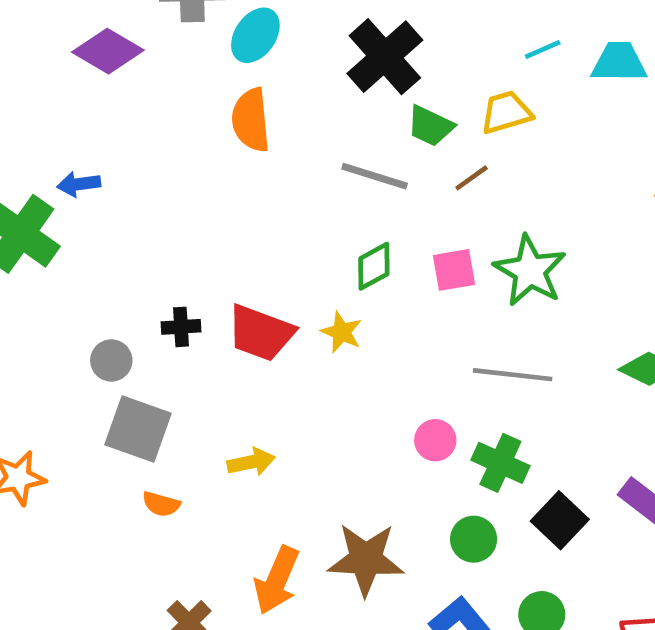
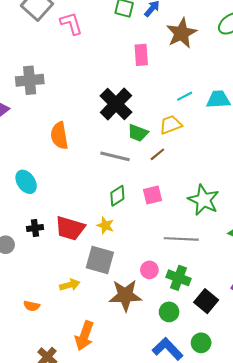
cyan ellipse: (255, 35) -> (26, 182), moved, turned -65
green star: (530, 271) -> (203, 200), moved
gray square: (138, 429) -> (100, 260), moved
brown star: (366, 559) -> (125, 295), moved

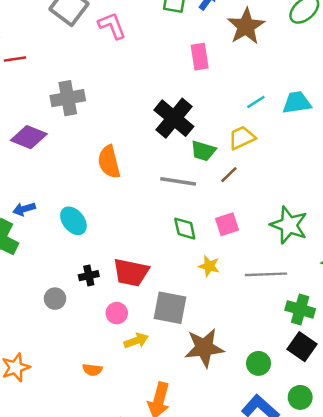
green diamond: (117, 196) -> (185, 229), turned -65
yellow star: (105, 225) -> (209, 266), moved
pink circle: (149, 270) -> (117, 313), moved
green cross: (178, 278) -> (300, 309), moved

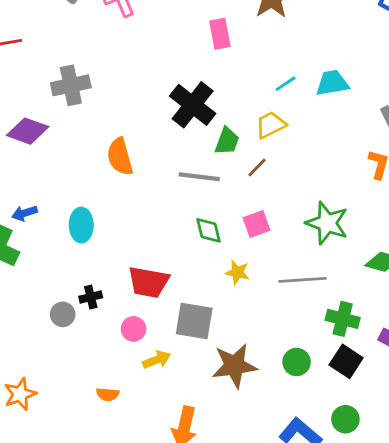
green trapezoid: (203, 151) -> (227, 141), turned -85
cyan ellipse: (73, 221) -> (81, 225), turned 40
black cross: (89, 276) -> (91, 297), moved
green circle: (258, 363) -> (297, 362), moved

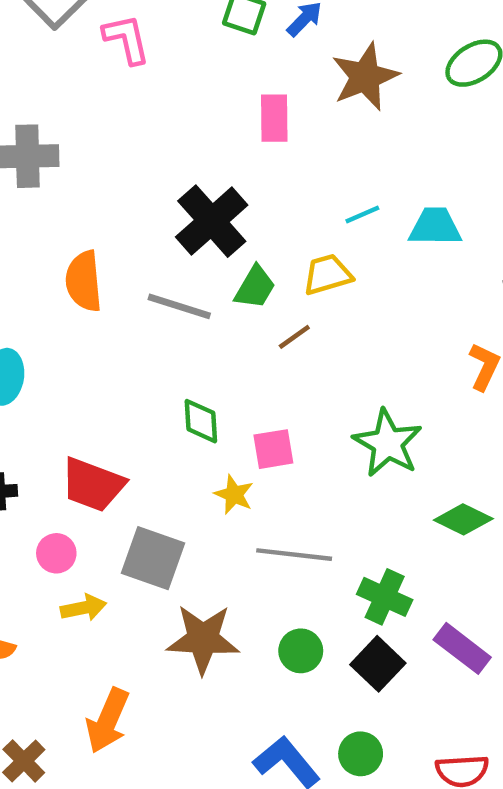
gray line: (199, 177) -> (179, 306), moved
pink square: (256, 224) -> (273, 449), moved
gray line: (302, 280) -> (294, 555), moved

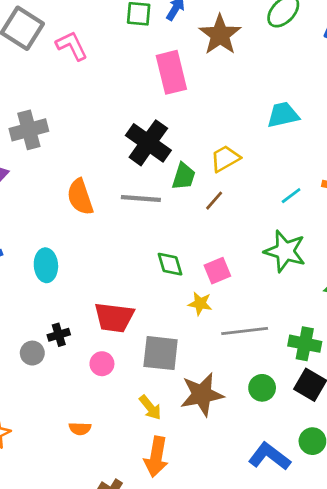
pink rectangle: (274, 118) -> (171, 72), size x1.4
cyan line: (362, 215) -> (291, 196), moved
yellow arrow: (84, 608) -> (150, 407), moved, turned 76

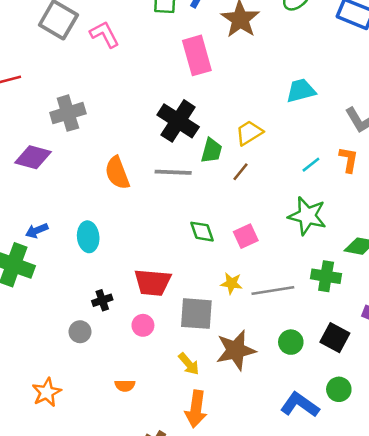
yellow star: (200, 304) -> (231, 283), moved
green cross: (305, 344) -> (326, 276), moved
gray circle: (32, 353) -> (80, 332), moved

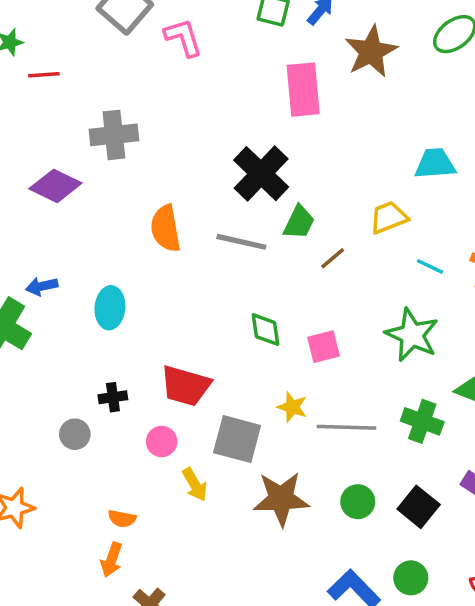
yellow trapezoid: (249, 133) -> (389, 217), moved
cyan line: (311, 165) -> (430, 266), turned 54
yellow arrow: (189, 364) -> (195, 485), moved
orange arrow: (196, 409) -> (112, 560), moved, size x0.7

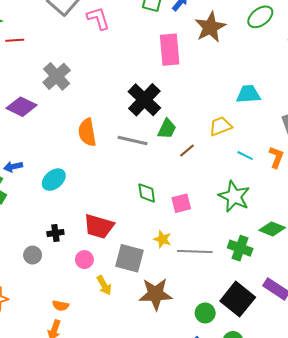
gray cross: (114, 135) -> (57, 76), turned -36
cyan ellipse: (110, 308) -> (54, 180), turned 45
green circle: (358, 502) -> (205, 313), moved
black square: (419, 507) -> (238, 299), size x1.4

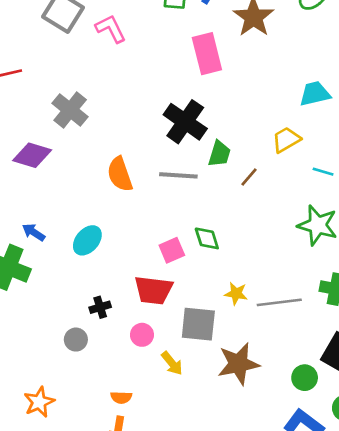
blue arrow: (13, 167) -> (34, 232), turned 54
pink square: (181, 203) -> (172, 250), moved

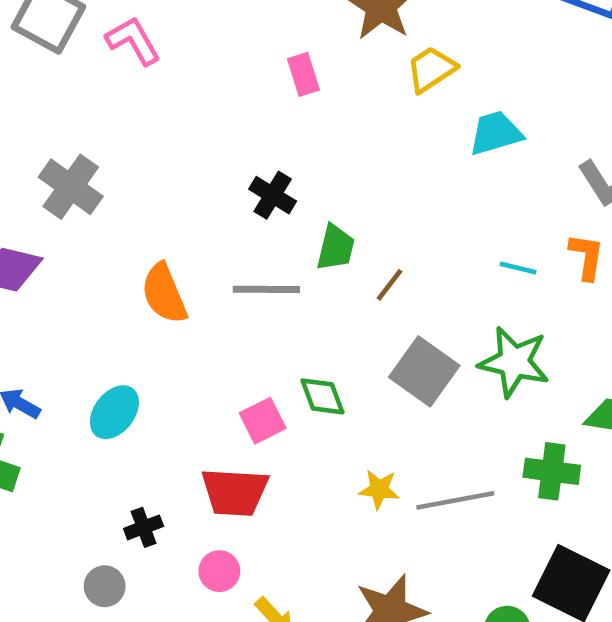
pink rectangle: (207, 54) -> (303, 74), size x0.6
black cross: (185, 122) -> (273, 195), size x0.6
yellow trapezoid: (286, 140) -> (431, 69), moved
gray square: (198, 324) -> (424, 371), moved, turned 33

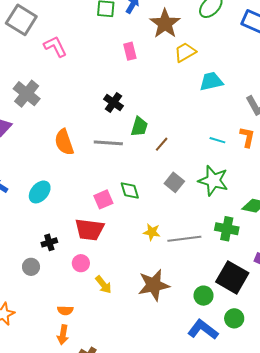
pink L-shape: (133, 41) -> (55, 46), moved
gray square: (424, 371) -> (174, 182), size x0.7

